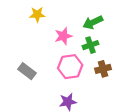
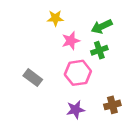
yellow star: (37, 14) -> (55, 18), moved
brown cross: (103, 69) -> (112, 105), moved

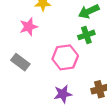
pink star: (71, 41) -> (29, 27), moved

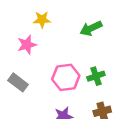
green cross: (86, 35) -> (96, 76), moved

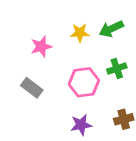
yellow star: (42, 20) -> (80, 33), moved
green cross: (96, 76) -> (117, 69), moved

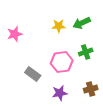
pink star: (41, 47) -> (15, 34), moved
gray rectangle: (32, 88) -> (33, 74), moved

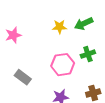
gray rectangle: (33, 74) -> (23, 77), moved

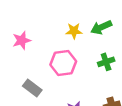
pink hexagon: (63, 65) -> (63, 63), moved

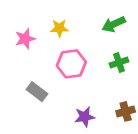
yellow star: (74, 31) -> (59, 28), moved

